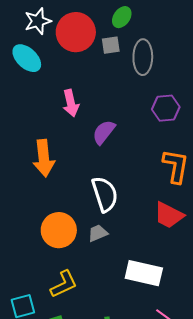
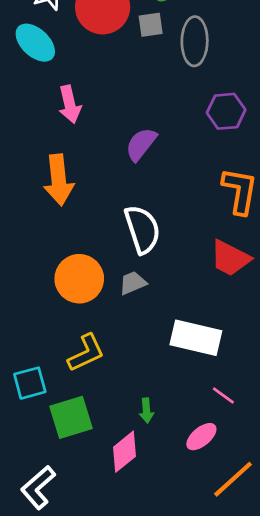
pink arrow: (71, 103) -> (70, 104), moved

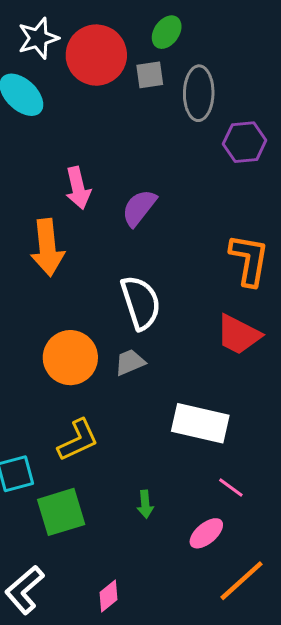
pink arrow: (70, 104) -> (78, 188), moved
purple hexagon: (226, 111) -> (245, 142), moved
pink diamond: (125, 452) -> (109, 596), moved, size x0.7

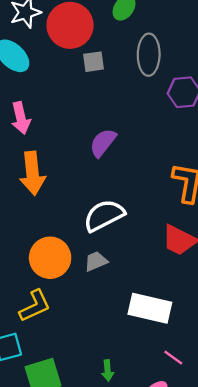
gray square: (150, 75) -> (94, 62), moved
pink arrow: (78, 188) -> (21, 118), moved
white semicircle: (141, 303) -> (104, 215), turned -99
yellow L-shape: (78, 440) -> (35, 306), moved

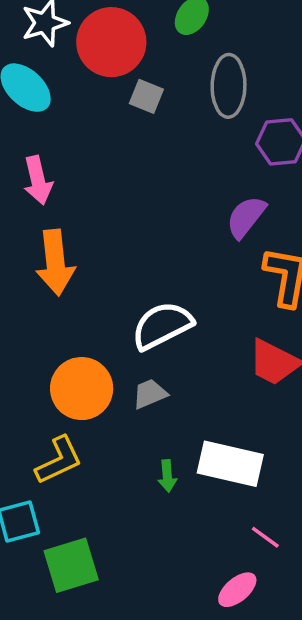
gray square: (94, 62) -> (146, 96), turned 30
purple semicircle: (103, 143) -> (246, 217), moved
green arrow: (108, 370) -> (167, 476), moved

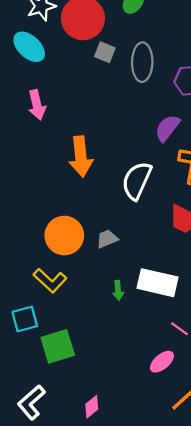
gray ellipse: (229, 86) -> (142, 62), moved
orange arrow: (55, 263) -> (81, 157), moved
white semicircle: (162, 326) -> (137, 181), moved, turned -39
yellow L-shape: (59, 460) -> (50, 281), turned 68

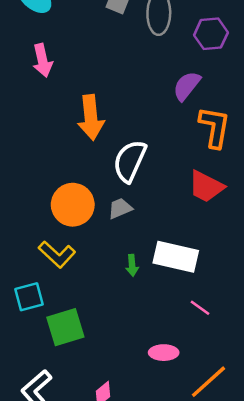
white semicircle: (137, 181) -> (130, 161), moved
pink ellipse: (162, 362) -> (164, 353), moved, turned 40

